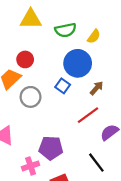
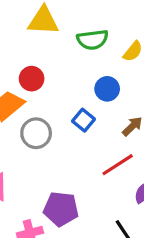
blue circle: (78, 63) -> (107, 89), size x0.6

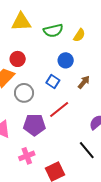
red line: (118, 165) -> (59, 109), moved
purple pentagon: (61, 209) -> (34, 125), moved

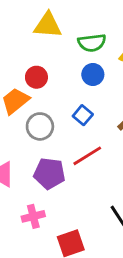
blue circle: (66, 60) -> (93, 74), moved

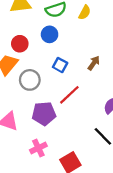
blue circle: (93, 74) -> (50, 34), moved

